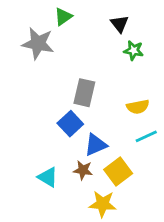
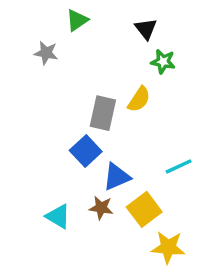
gray star: (38, 43) -> (46, 53), size x0.6
yellow semicircle: (138, 107) -> (139, 99), moved, turned -45
yellow star: (103, 204) -> (168, 247), moved

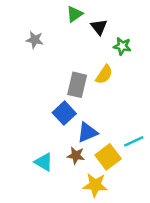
green triangle: (77, 20) -> (75, 14), moved
black triangle: (146, 29) -> (99, 27), moved
cyan line: (179, 166) -> (134, 141), moved
yellow star: (168, 247) -> (95, 185), moved

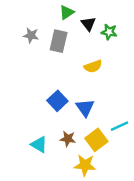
green star: (122, 46) -> (109, 32), moved
yellow semicircle: (104, 74) -> (93, 66), turned 36
gray rectangle: (77, 85) -> (59, 41), moved
blue triangle: (87, 132) -> (85, 108), moved, turned -42

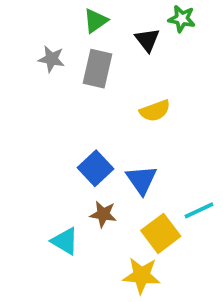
green triangle: (67, 12) -> (96, 21), moved
green star: (109, 32) -> (182, 19), moved
brown star: (68, 139) -> (103, 214), moved

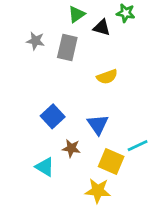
green triangle: (96, 21) -> (77, 14), moved
black triangle: (147, 40) -> (102, 28), turned -36
blue square: (96, 168) -> (53, 116), moved
yellow square: (161, 233) -> (111, 162), turned -30

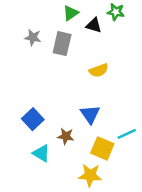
blue square: (53, 116) -> (33, 119), moved

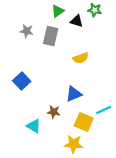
blue triangle: (90, 114) -> (74, 94), turned 42
blue square: (33, 119) -> (22, 81), moved

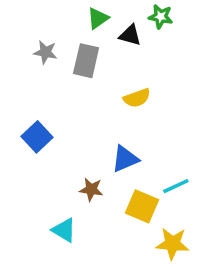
cyan triangle: (34, 126) -> (64, 230), moved
yellow star: (74, 144) -> (172, 244), moved

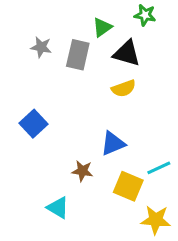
green triangle: (98, 18) -> (102, 27), moved
black triangle: (130, 35) -> (127, 53), moved, size x1.4

